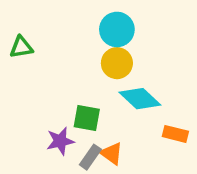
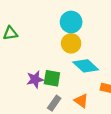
purple star: (60, 141) -> (35, 79), moved
orange triangle: (112, 153) -> (81, 101), moved

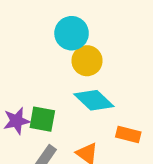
yellow circle: (71, 43) -> (87, 61), moved

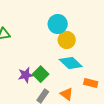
green square: (42, 119) -> (41, 74), turned 35

